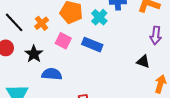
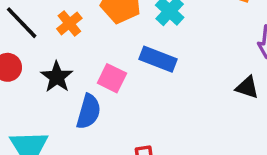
pink square: (63, 41) -> (112, 78), moved
blue semicircle: (52, 74) -> (89, 112), turned 102

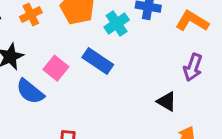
blue semicircle: (89, 112) -> (30, 91), turned 100

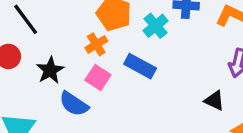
orange cross: (31, 15) -> (96, 44), moved

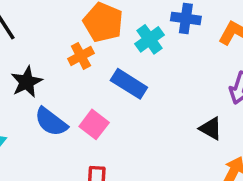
pink square: (98, 78) -> (94, 124), moved

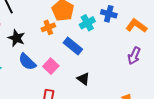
black star: (27, 82) -> (16, 38), turned -30
black triangle: (211, 129) -> (83, 79), moved

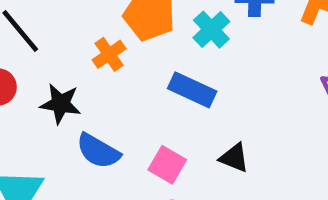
orange cross: (48, 27) -> (109, 54), moved
pink square: (51, 66) -> (167, 165), moved

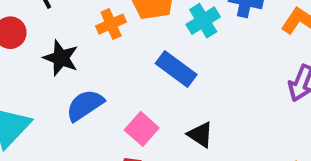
blue semicircle: (98, 151) -> (85, 105), turned 105

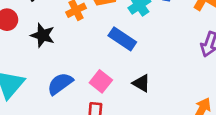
blue semicircle: (85, 105) -> (60, 84), moved

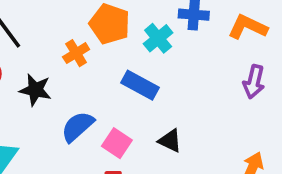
blue semicircle: (60, 84) -> (78, 127), moved

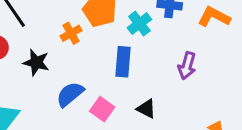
purple arrow: (254, 82) -> (187, 66), moved
blue rectangle: (140, 85) -> (123, 62), turned 64

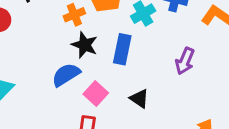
black star: (36, 62) -> (85, 45), moved

